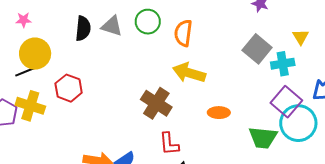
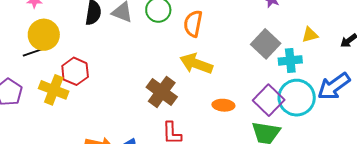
yellow triangle: (301, 37) -> (310, 35), turned 42
purple square: (286, 102) -> (269, 100), moved
yellow cross: (30, 106) -> (54, 90), moved
cyan circle: (298, 123) -> (297, 98), moved

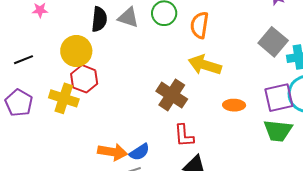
yellow circle: (44, 35) -> (76, 51), moved
black line: (32, 52) -> (24, 60), moved
purple square: (269, 100) -> (279, 98), turned 36

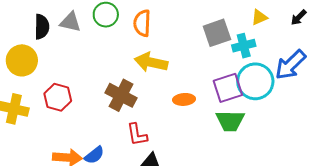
gray square: (273, 42) -> (217, 33), turned 36
red hexagon: (84, 79) -> (58, 97), moved

